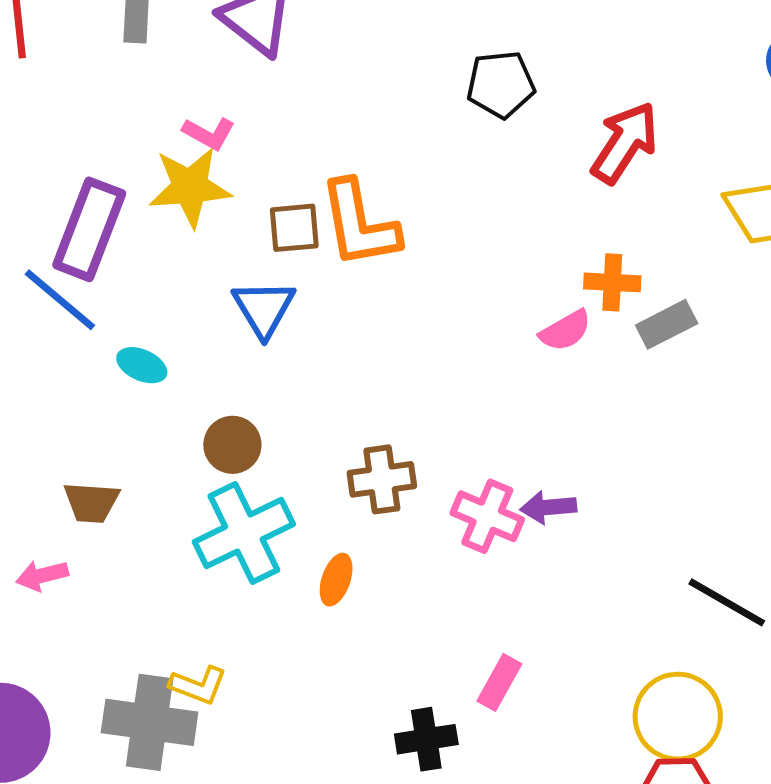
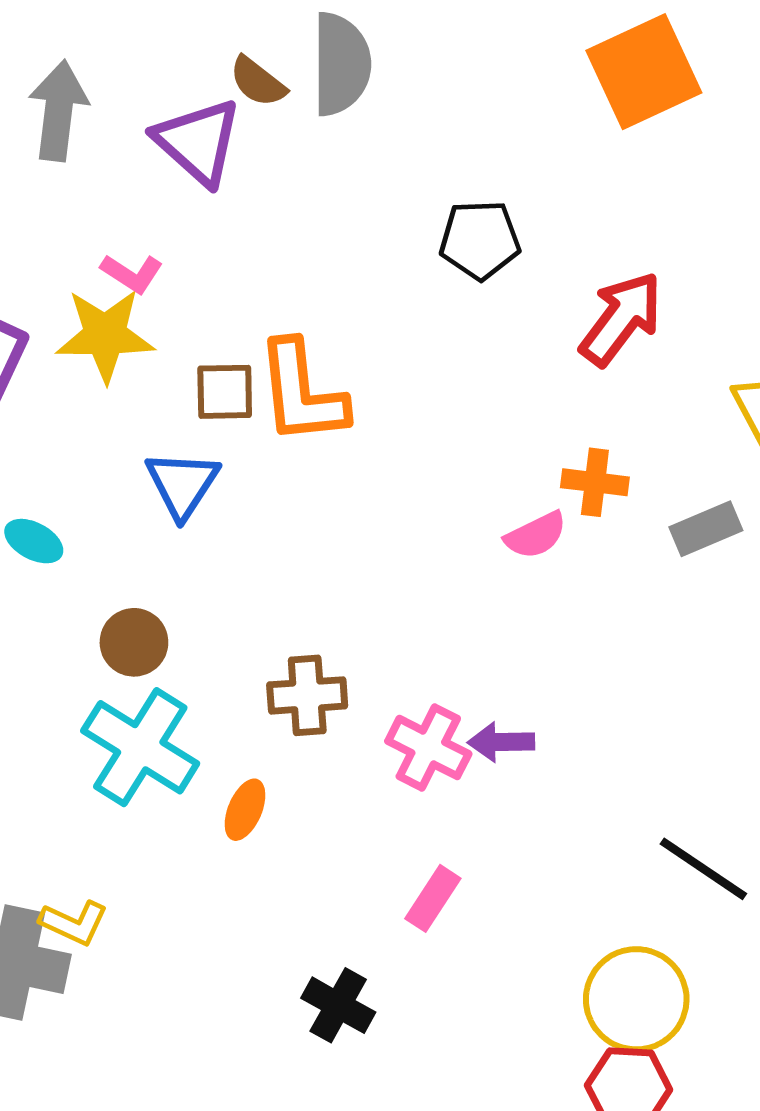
gray rectangle: (667, 324) -> (706, 529), moved
cyan cross: (244, 533) -> (140, 747), turned -36
pink rectangle: (499, 682) -> (433, 898), moved
black cross: (426, 739) -> (338, 1005), turned 34

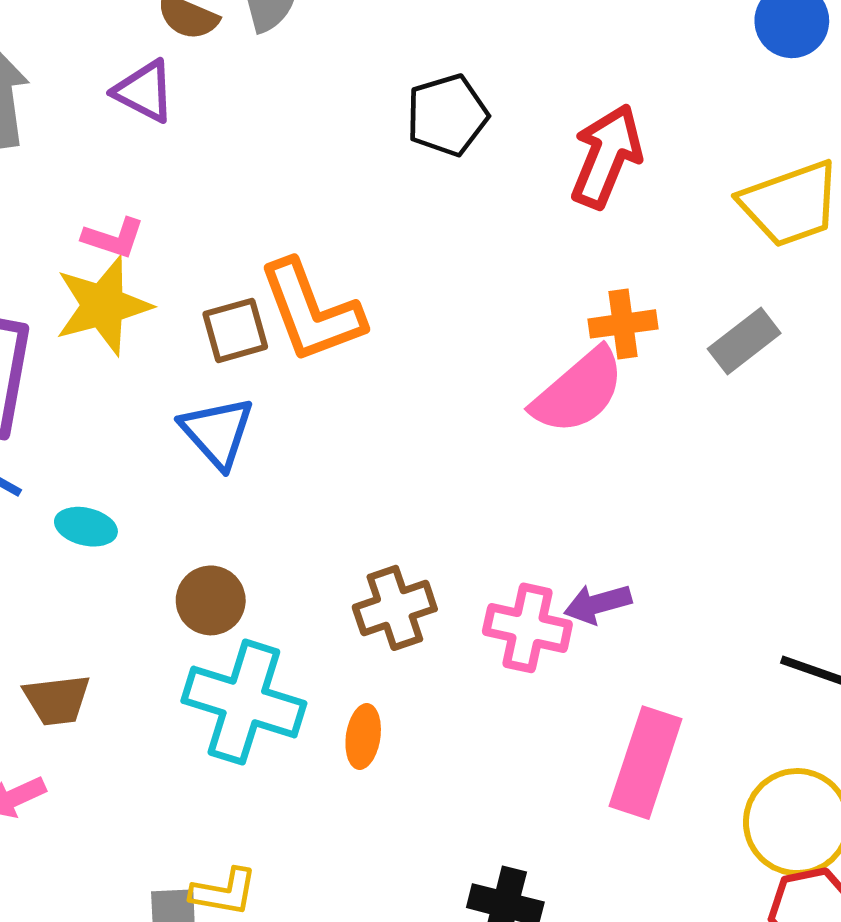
purple triangle: (198, 142) -> (144, 91), size x0.7
pink semicircle: (536, 535) -> (578, 391), size x1.6
pink rectangle: (433, 898) -> (646, 763), moved, size x1.6

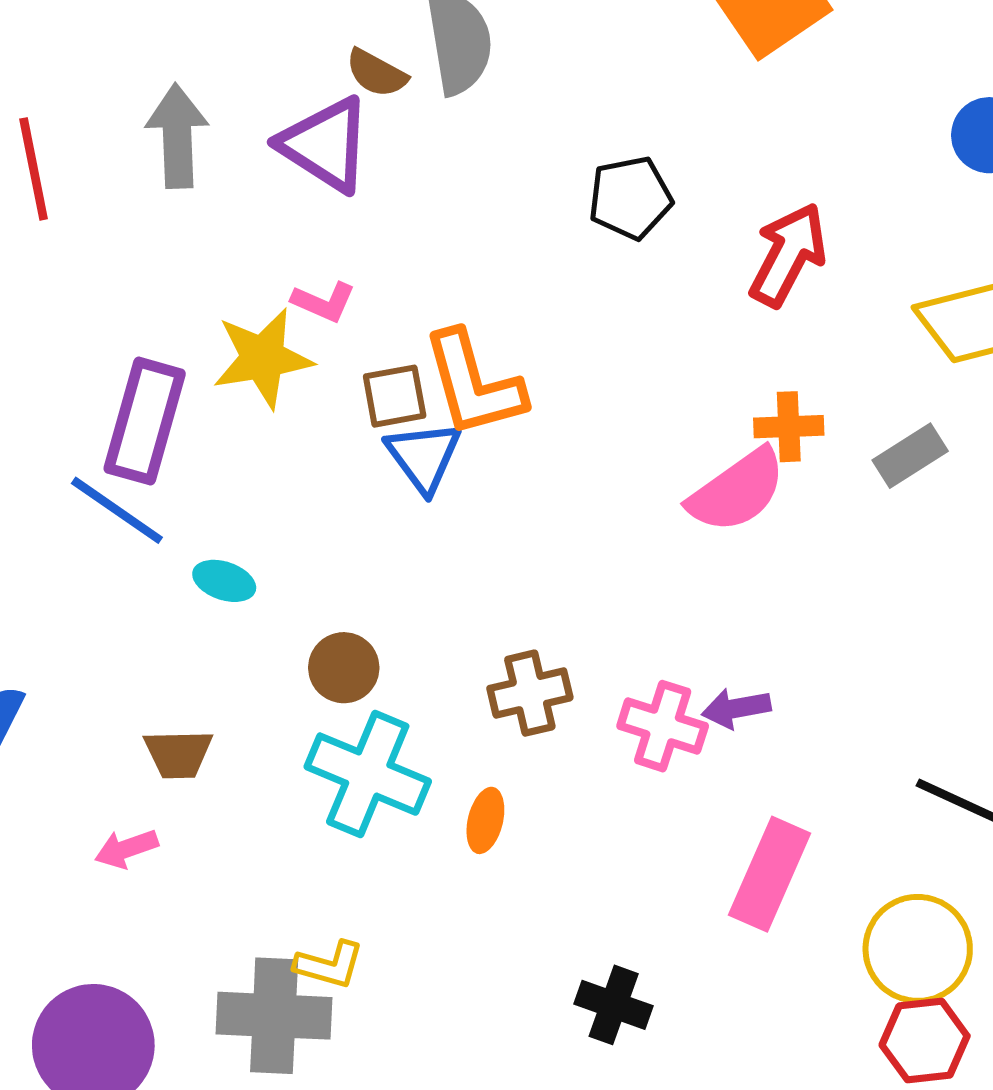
purple triangle: (144, 91) -> (325, 145), size x1.5
pink L-shape: (113, 238) -> (324, 302), moved
blue triangle: (217, 432) -> (424, 457), moved

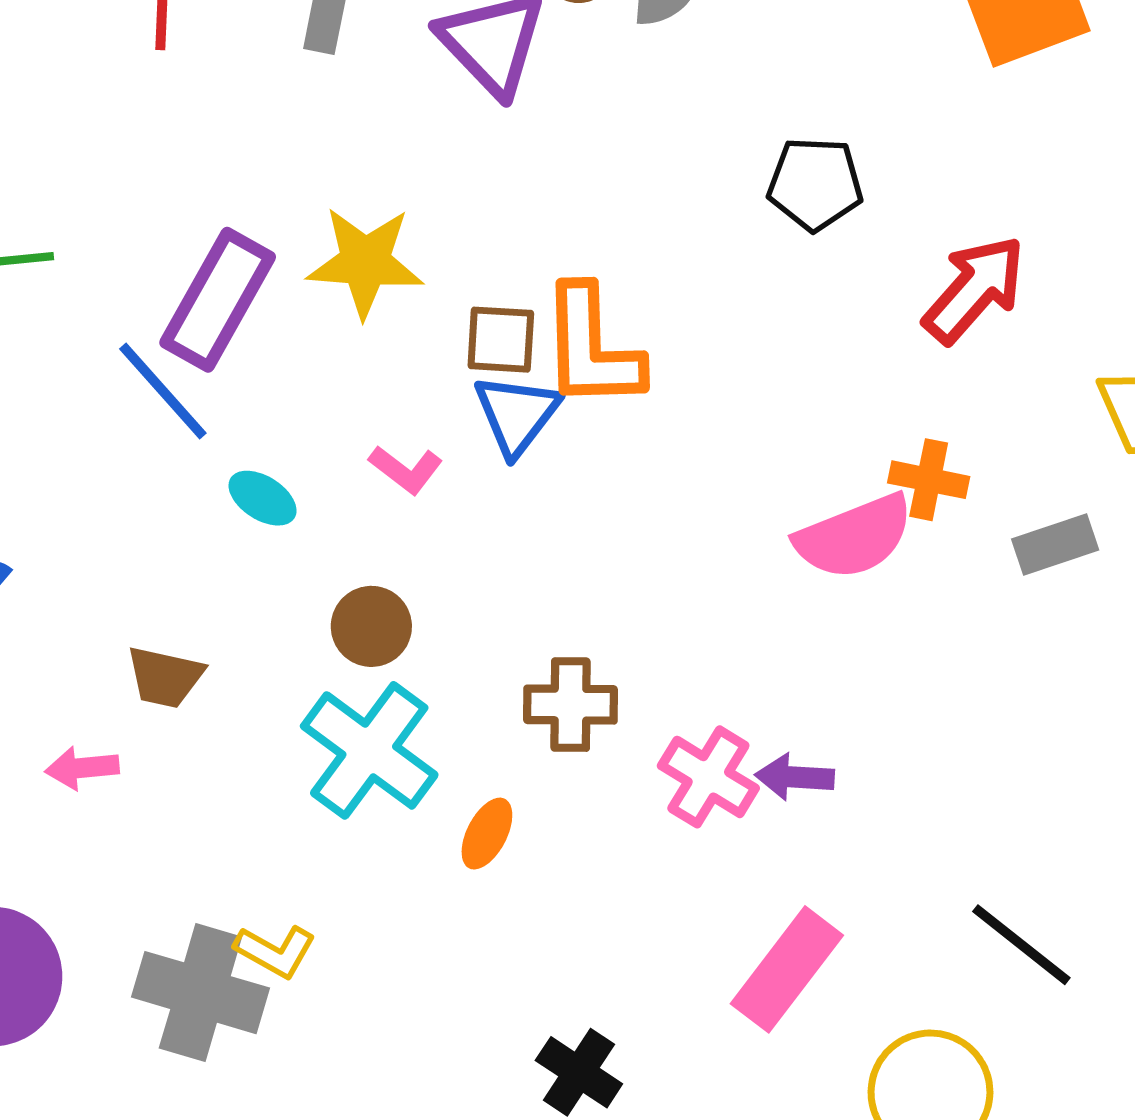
pink L-shape: (324, 302) -> (406, 469), moved

